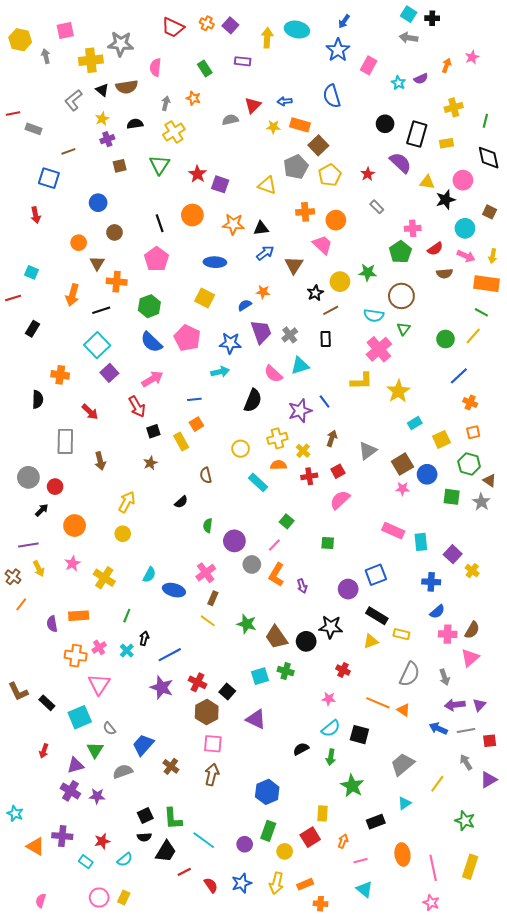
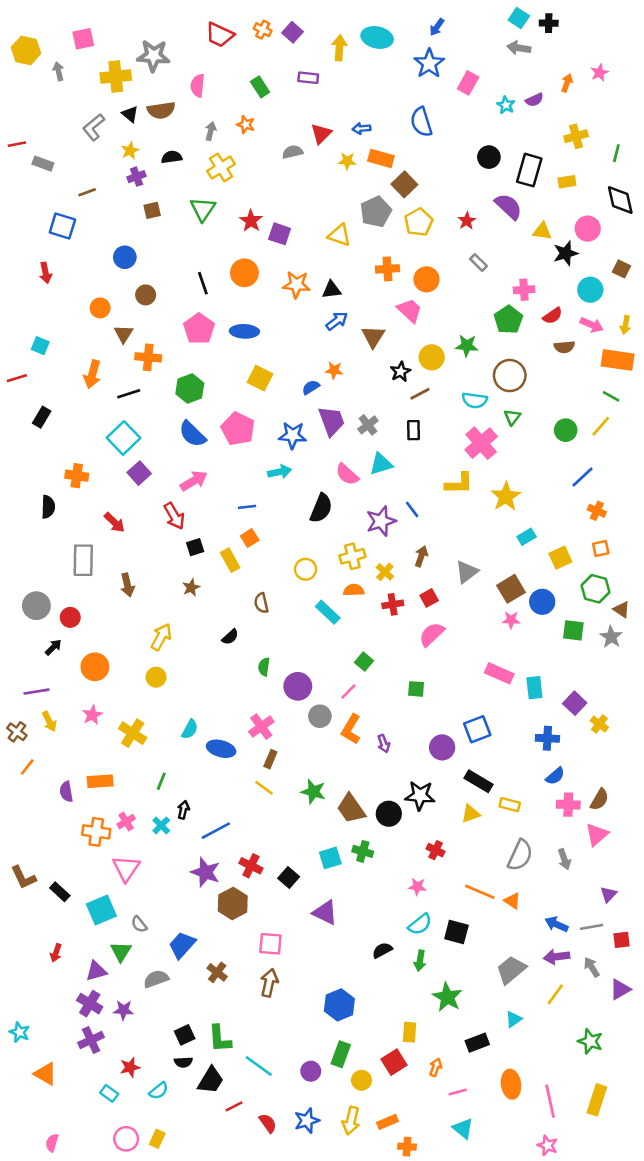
blue ellipse: (215, 262) -> (244, 331), moved
purple arrow: (455, 705) -> (557, 957), moved
brown hexagon: (207, 712) -> (233, 903), moved
purple cross: (62, 836) -> (91, 1040), moved, turned -30

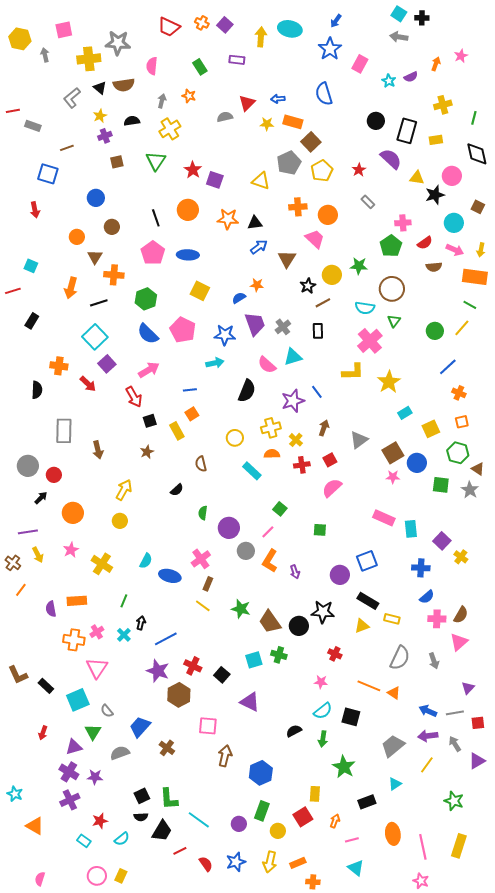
red arrow: (114, 522) -> (88, 384), moved
brown arrow: (269, 983) -> (225, 756), moved

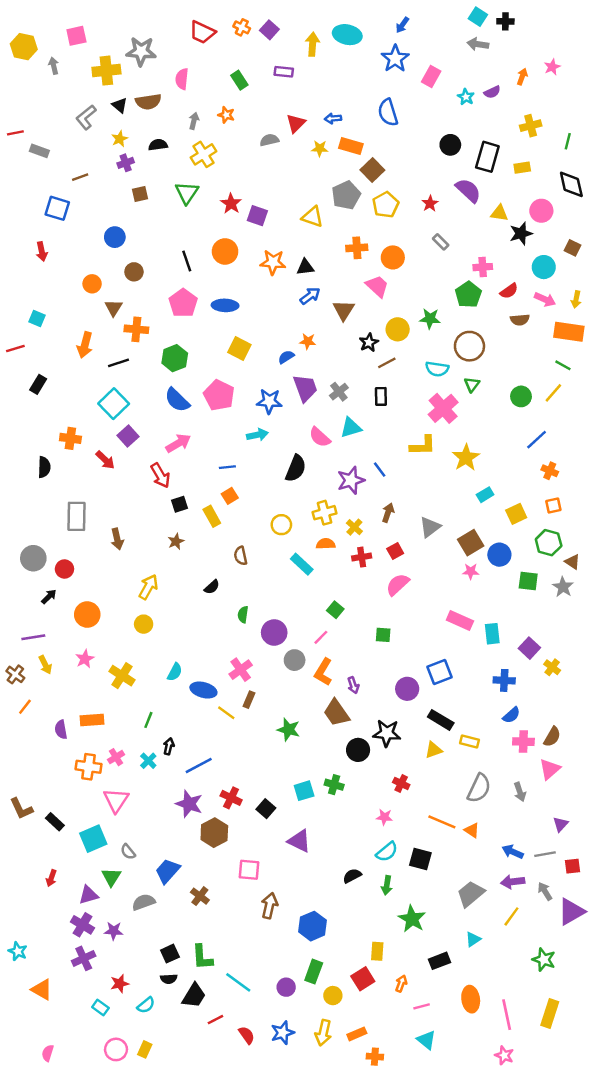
yellow line: (203, 606) -> (226, 713), moved
brown trapezoid: (270, 622) -> (336, 713), moved
purple triangle: (477, 761) -> (571, 912), size x1.4

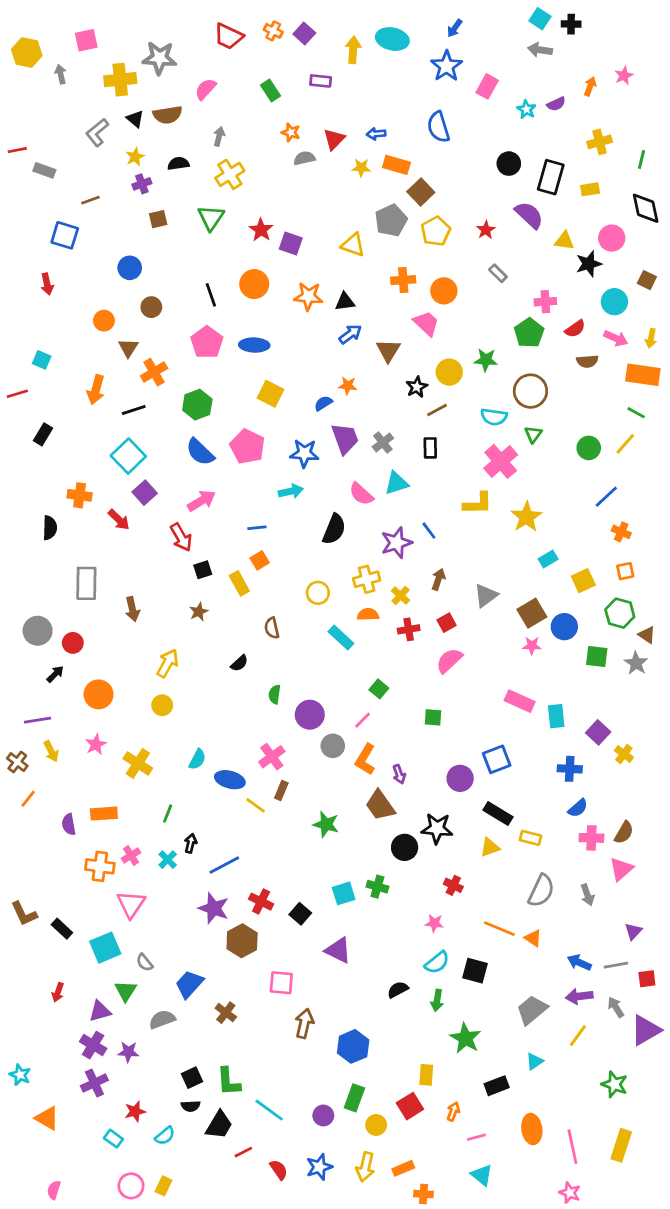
pink semicircle: (182, 79) -> (205, 89), turned 36
orange star: (226, 115) -> (291, 132), moved
orange cross: (136, 329) -> (154, 372), turned -35

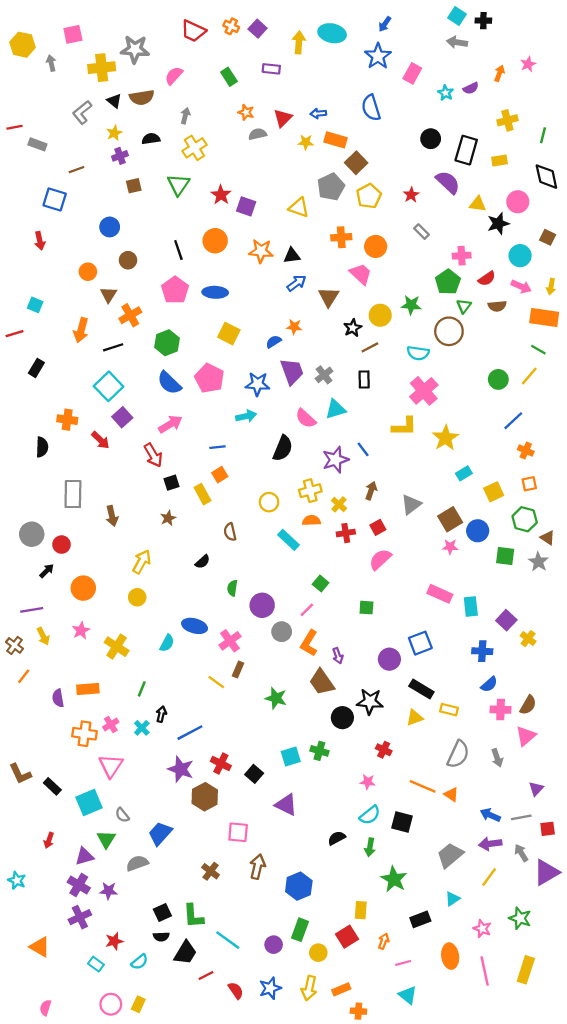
green triangle: (533, 434) -> (464, 306), moved
blue ellipse: (230, 780) -> (194, 626), moved
brown cross: (226, 1013) -> (211, 871), moved
cyan star: (20, 1075) -> (17, 880), moved
pink star: (570, 1193) -> (482, 929), moved

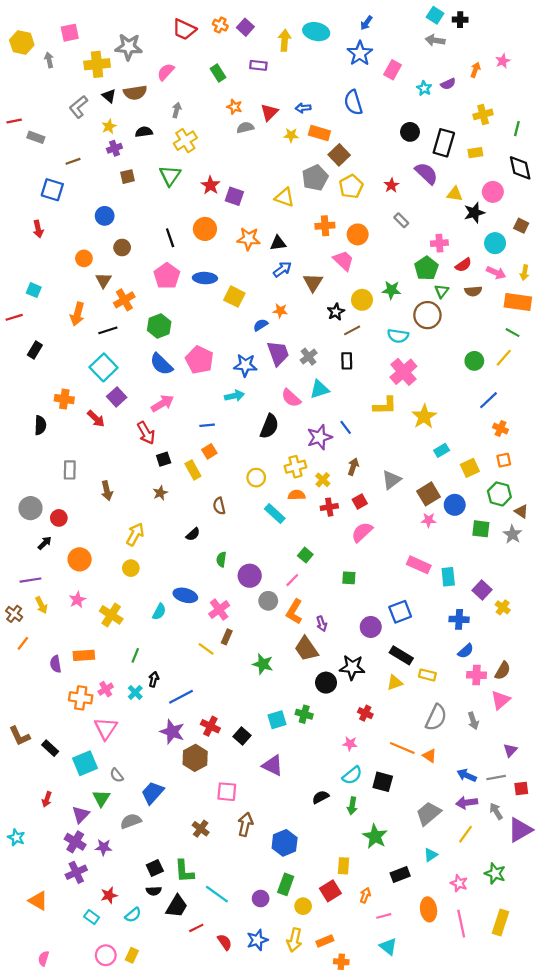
yellow square: (229, 334) -> (234, 297), moved
gray rectangle: (73, 494) -> (70, 470), size x0.7
purple triangle: (84, 856) -> (81, 815), turned -30

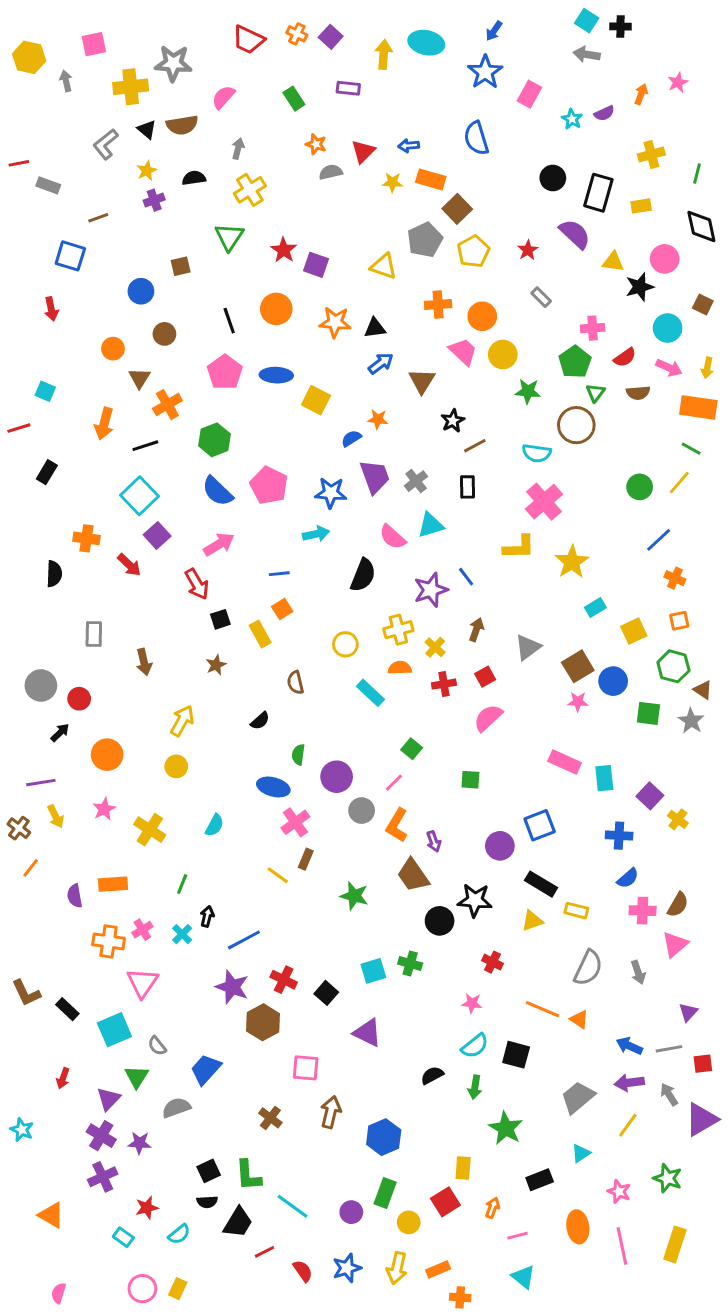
brown square: (128, 177) -> (181, 266), moved
yellow circle: (362, 300) -> (503, 355), moved
blue ellipse: (185, 595) -> (273, 787), moved

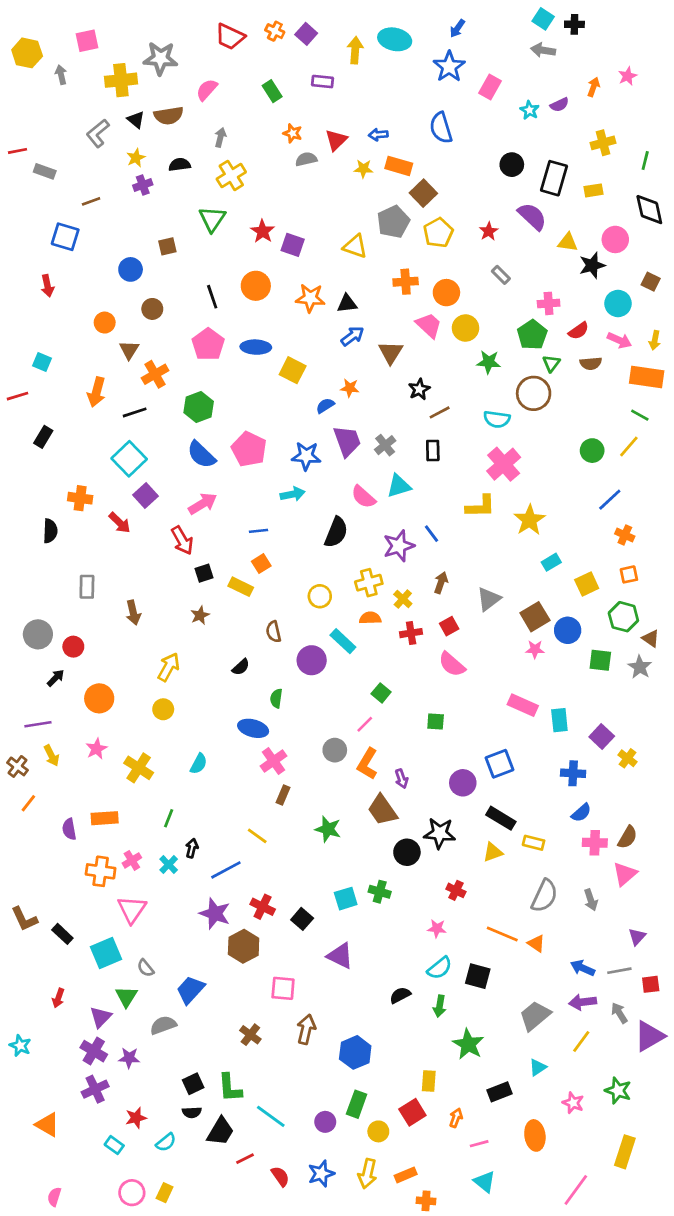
yellow rectangle: (260, 634) -> (241, 587), turned -35
pink semicircle: (488, 718) -> (452, 664), turned -96
purple circle: (337, 777) -> (312, 660), moved
yellow line: (278, 875) -> (257, 836), moved
pink line: (622, 1246) -> (576, 1190), moved, turned 48

